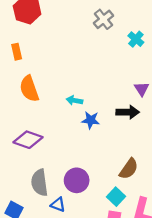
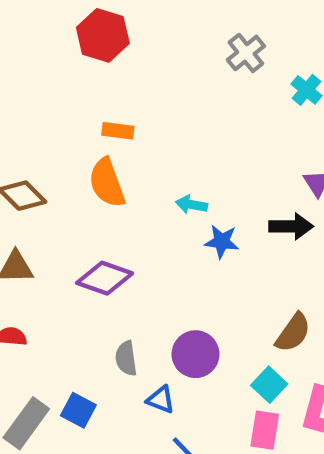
orange rectangle: (17, 52) -> (118, 131), moved, turned -70
gray semicircle: (40, 183) -> (126, 358), size x0.7

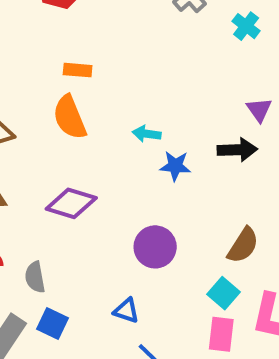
purple circle: (196, 354) -> (155, 247), moved
gray semicircle: (126, 358) -> (35, 277), moved

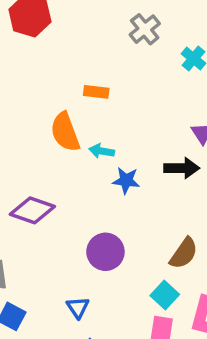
orange rectangle: (78, 70) -> (96, 92), moved
orange semicircle: (70, 117) -> (65, 132), moved
blue triangle: (126, 311) -> (78, 307), turned 35

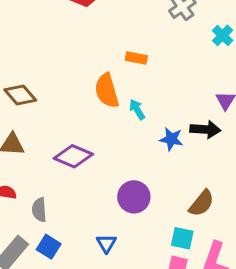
cyan arrow: (102, 151) -> (137, 109), turned 45
blue star: (126, 180) -> (171, 139), moved
cyan square: (165, 295) -> (182, 238), turned -35

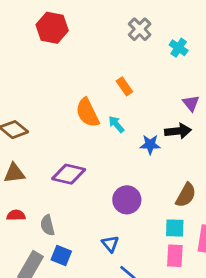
orange rectangle: (136, 58) -> (124, 86), moved, turned 54

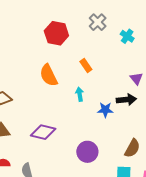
red hexagon: (52, 28) -> (56, 33), moved
orange semicircle: (87, 113) -> (49, 75), moved
cyan arrow: (116, 124) -> (80, 94), turned 32

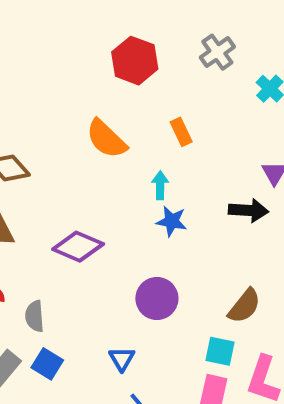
orange semicircle: (49, 75) -> (106, 139), turned -30
blue star: (105, 110) -> (172, 221), moved

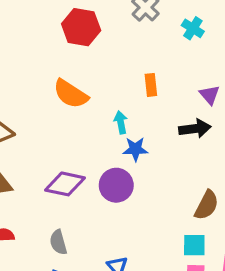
orange rectangle: (181, 132) -> (151, 85), moved, turned 30
purple circle: (157, 298) -> (116, 185), moved
gray semicircle: (35, 316) -> (58, 242), moved

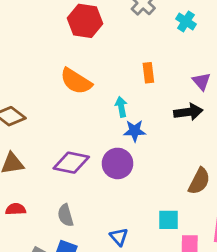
cyan square: (194, 245) -> (168, 220), moved

